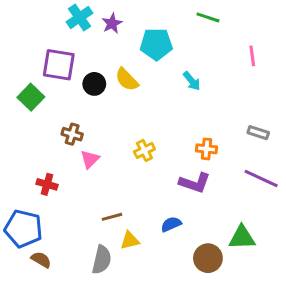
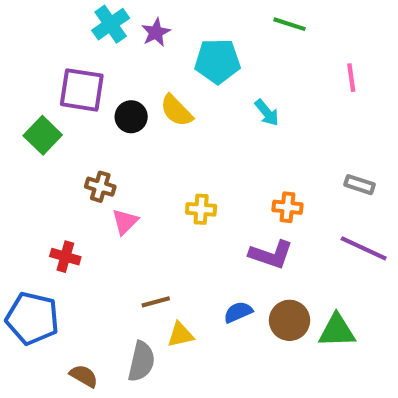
yellow cross: (144, 150) -> (201, 209), turned 30
brown circle: (208, 258) -> (290, 320), moved
brown semicircle: (41, 260) -> (84, 376), moved

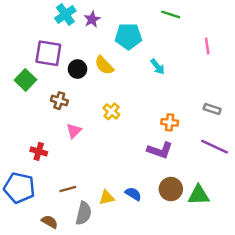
brown cross: (100, 187) -> (59, 101), moved
yellow cross: (201, 209) -> (111, 111), moved, turned 35
brown line: (156, 302) -> (68, 189), moved
blue semicircle: (238, 312) -> (133, 194), moved, turned 56

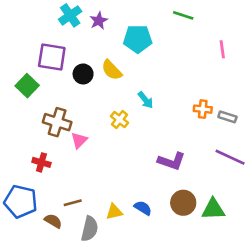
cyan arrow: (157, 67) -> (146, 100), moved
brown cross: (59, 101) -> (57, 122), moved, size x1.5
orange cross: (170, 122) -> (203, 109), moved
brown semicircle: (50, 222) -> (53, 221), moved

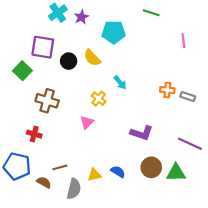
pink triangle: (79, 140) -> (87, 122), moved
purple line: (230, 157) -> (190, 144), moved

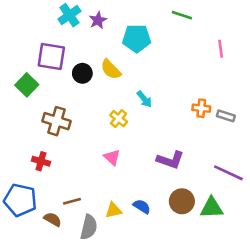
pink triangle: (87, 122) -> (112, 157), moved, turned -32

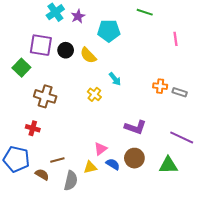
black circle: (82, 73) -> (66, 50), moved
pink triangle: (112, 157) -> (101, 149), moved, turned 40
brown circle: (182, 201) -> (134, 158), moved

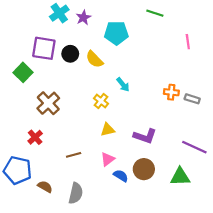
brown cross: (45, 96) -> (48, 103), turned 30
red cross: (33, 128) -> (35, 137), turned 32
brown line: (57, 160) -> (74, 155), moved
yellow triangle: (90, 167) -> (108, 130), moved

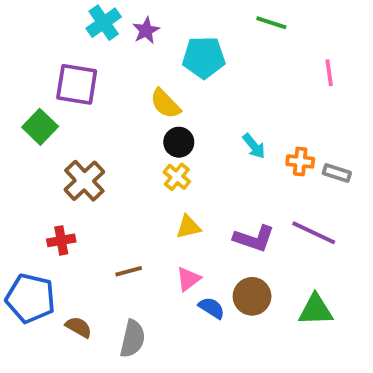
black circle: (70, 54) -> (179, 142), moved
cyan arrow: (123, 85) -> (254, 146), moved
red cross: (35, 137) -> (61, 240), turned 32
purple line: (194, 147) -> (314, 233), moved

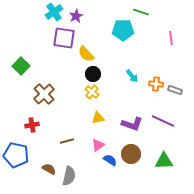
cyan pentagon: (204, 57) -> (123, 30), moved
purple square: (77, 84) -> (64, 38), moved
brown semicircle: (79, 327) -> (49, 169), moved

